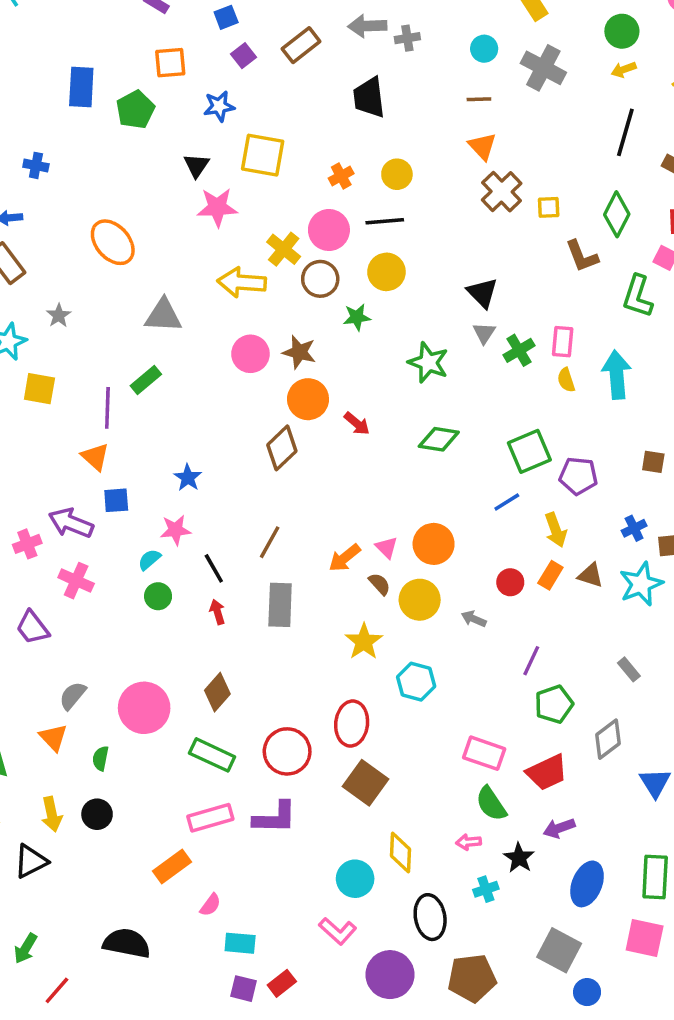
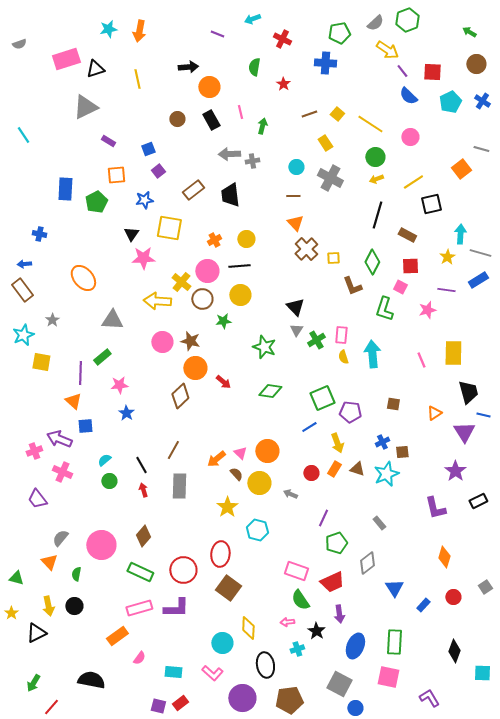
brown rectangle: (301, 45) -> (193, 190), moved
pink star: (175, 530) -> (119, 385), moved
purple arrow: (559, 828) -> (339, 614), turned -78
cyan rectangle: (240, 943) -> (173, 672), moved

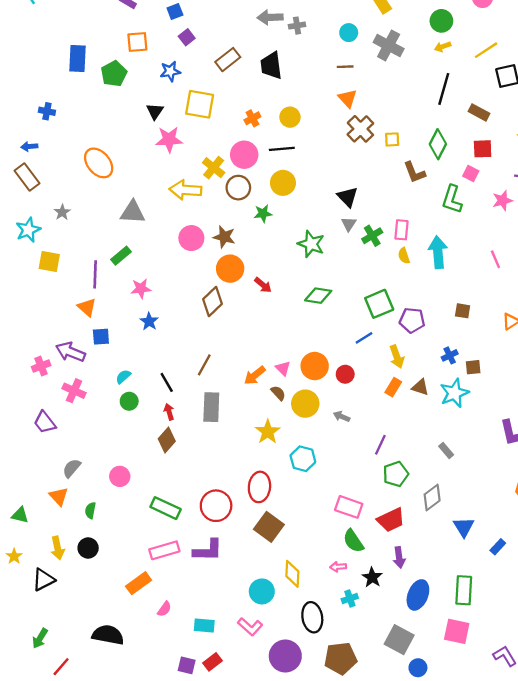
red circle: (311, 473) -> (345, 374), moved
brown diamond: (143, 536) -> (167, 440), moved
pink circle: (101, 545) -> (120, 476), size x0.6

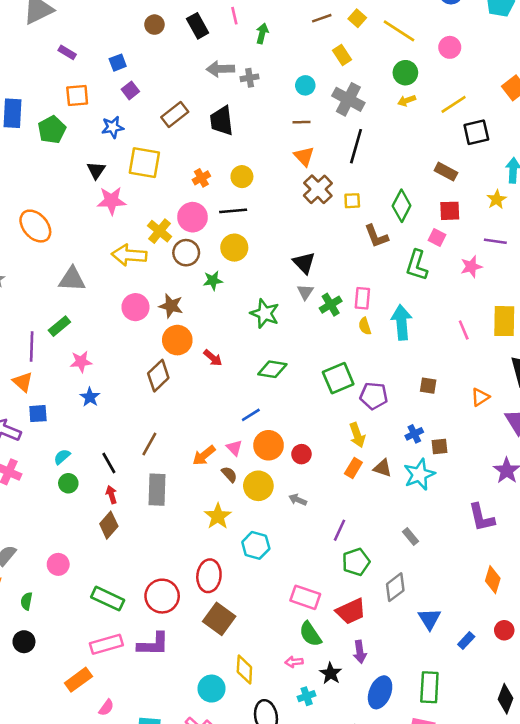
black line: (444, 89) -> (356, 146), moved
blue line: (364, 338) -> (251, 415), moved

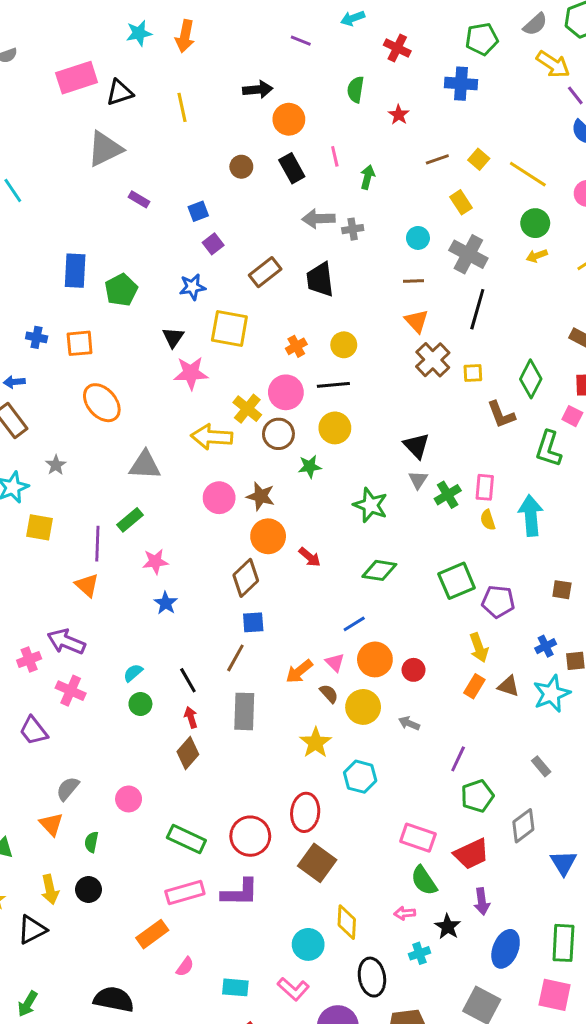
orange square: (77, 96) -> (80, 343), moved
blue square: (38, 414) -> (253, 622), moved

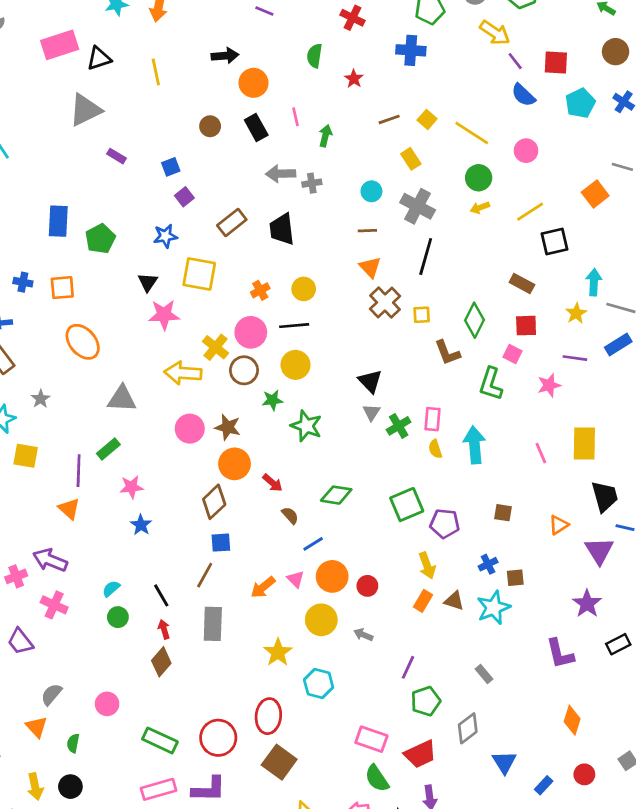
green star: (370, 505) -> (306, 426), moved
brown semicircle: (329, 694) -> (290, 515), moved

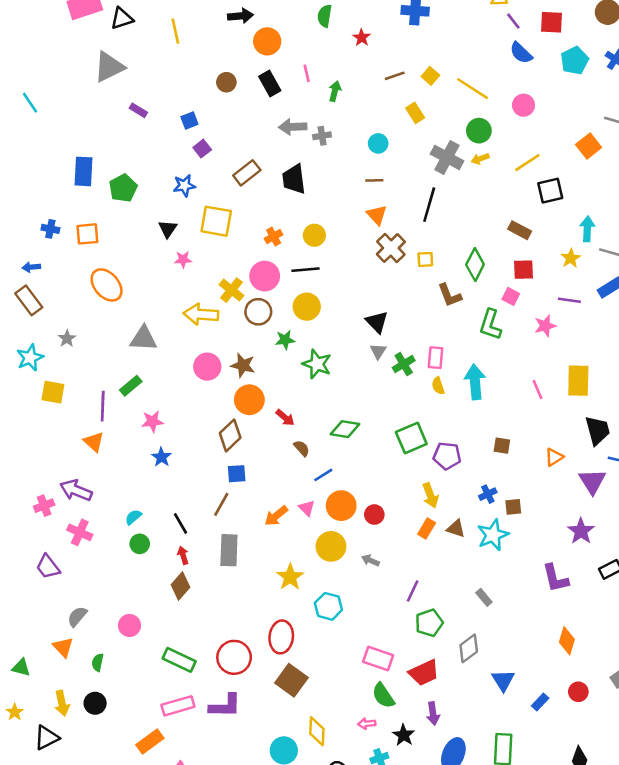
gray cross: (418, 206) -> (447, 157), moved
pink star: (164, 315) -> (183, 259), size x0.6

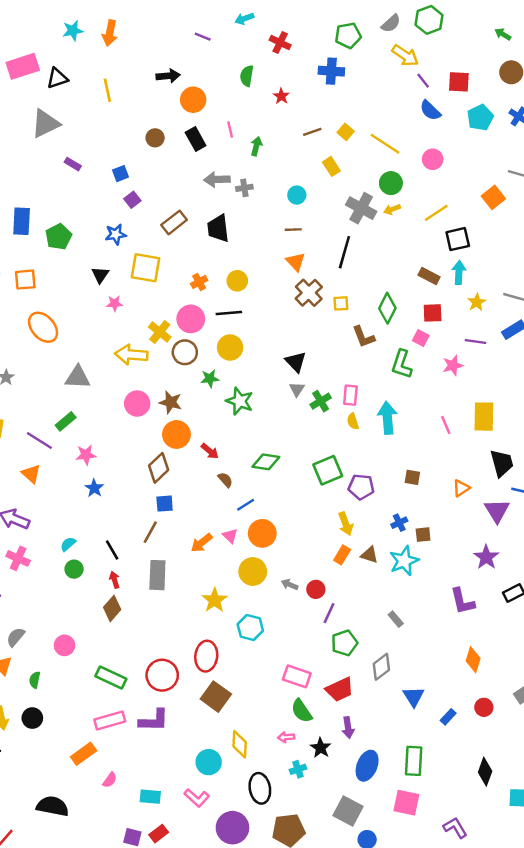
cyan arrow: (587, 229) -> (459, 272), moved
purple line: (103, 406) -> (39, 440), turned -60
red circle: (374, 515) -> (316, 589), moved

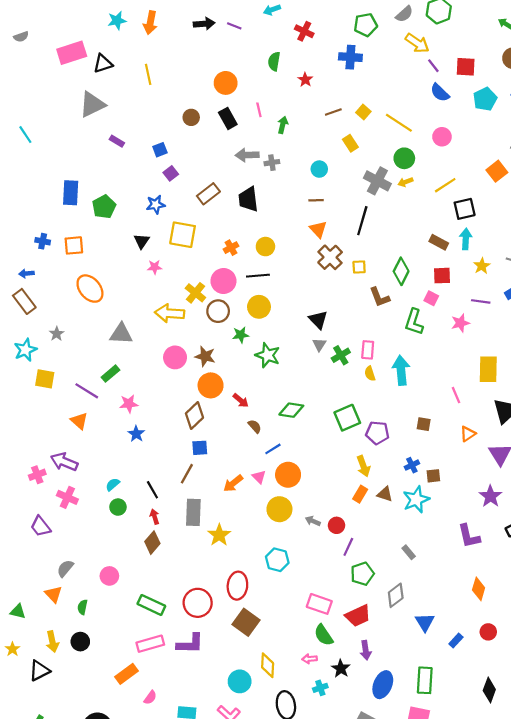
black arrow: (168, 76) -> (204, 24), moved
pink line: (446, 425) -> (456, 395), moved
yellow star: (215, 600) -> (219, 535), moved

